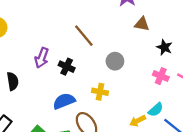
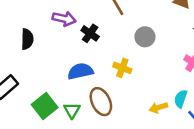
purple arrow: (42, 58) -> (64, 19), turned -108
cyan semicircle: (156, 110) -> (181, 99), turned 140

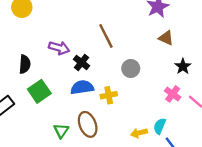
yellow cross: (122, 68) -> (109, 95), turned -35
blue semicircle: (80, 71) -> (82, 87), moved
green square: (45, 106) -> (39, 91), moved

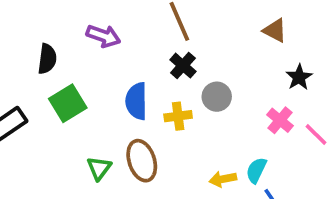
black cross: (82, 62) -> (183, 66), moved
gray circle: (131, 68) -> (217, 97), moved
blue semicircle: (82, 87) -> (136, 101), turned -85

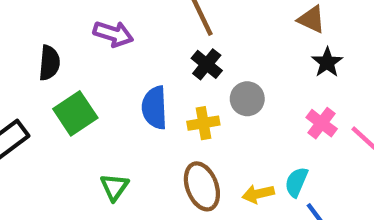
black star: (299, 77) -> (327, 62), moved
brown ellipse: (142, 161) -> (202, 186), moved

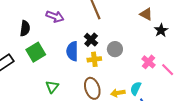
black star: (327, 62) -> (161, 30), moved
black cross: (207, 64) -> (91, 40), moved

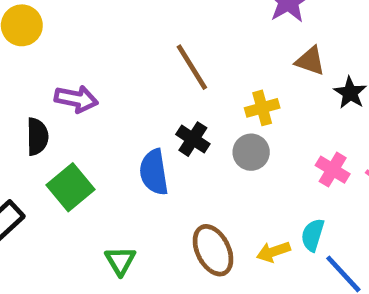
purple arrow: (55, 16) -> (76, 99), moved
yellow cross: (94, 59) -> (262, 108), moved

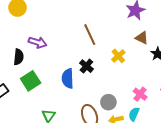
yellow cross: (262, 108) -> (118, 56), turned -32
gray circle: (251, 152) -> (108, 102), moved
pink cross: (333, 170) -> (140, 94), moved

